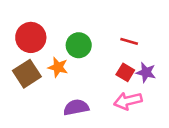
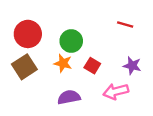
red line: (129, 41) -> (125, 25), moved
orange star: (58, 67) -> (63, 63), moved
red square: (125, 72) -> (92, 66), moved

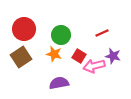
red line: (125, 25) -> (102, 33), moved, turned -40
pink arrow: (116, 91) -> (94, 66), moved

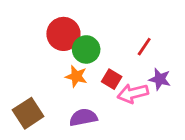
red circle: (24, 29) -> (63, 34), moved
red line: (102, 33) -> (144, 47), turned -32
brown square: (21, 57) -> (28, 113), moved

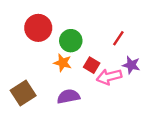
red circle: (63, 34) -> (38, 28), moved

